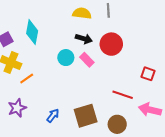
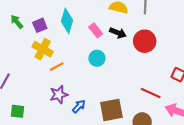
cyan circle: (66, 58) -> (97, 58), moved
pink rectangle: (87, 60) -> (96, 30), moved
purple star: (17, 108) -> (59, 95), moved

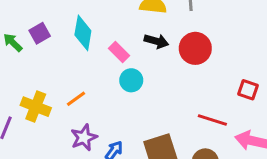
purple square: (40, 25) -> (40, 33), moved
pink rectangle: (96, 30) -> (119, 52), moved
yellow cross: (43, 49) -> (36, 107), moved

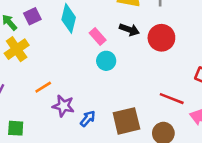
orange line: (76, 99) -> (43, 87), moved
yellow cross: (36, 107) -> (17, 49), moved, turned 30
purple star: (84, 138) -> (63, 106), turned 30

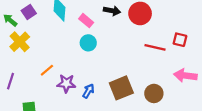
cyan circle: (106, 61) -> (88, 43), moved
red line: (172, 99) -> (155, 47), moved

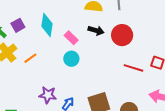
orange line: (47, 70) -> (30, 58), moved

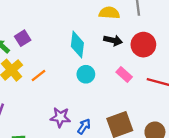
cyan diamond: (47, 25) -> (77, 45), moved
pink rectangle: (71, 38) -> (124, 75), moved

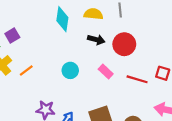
cyan diamond: (77, 45) -> (62, 19), moved

